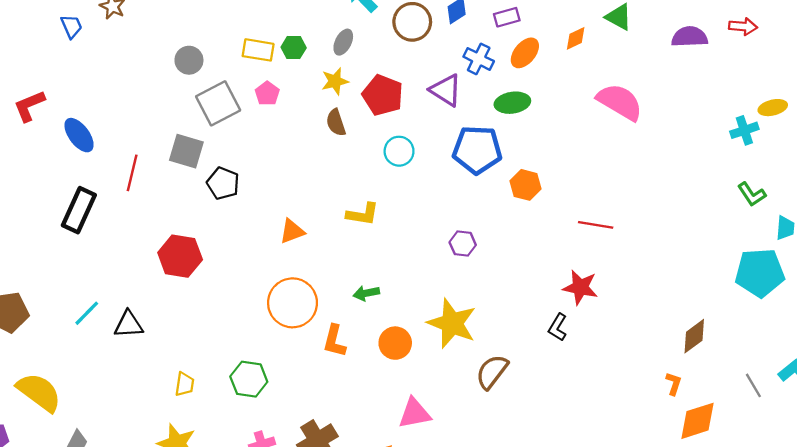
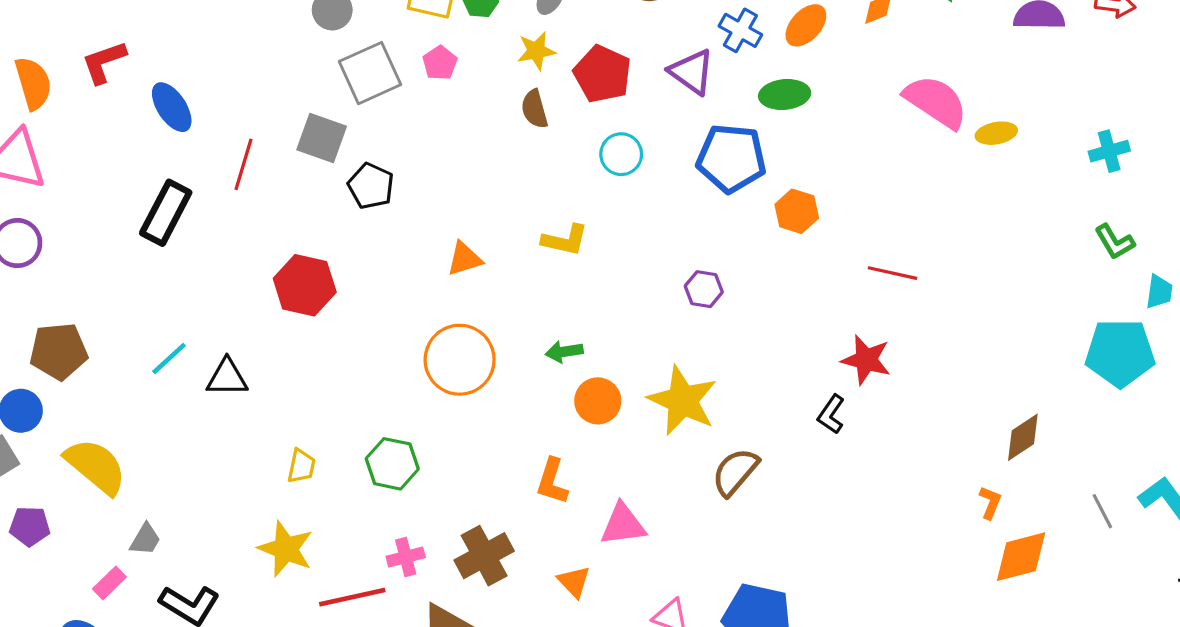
yellow ellipse: (773, 108) -> (996, 133), moved
orange L-shape: (334, 341) -> (552, 481), moved
orange circle: (395, 343) -> (598, 401), moved

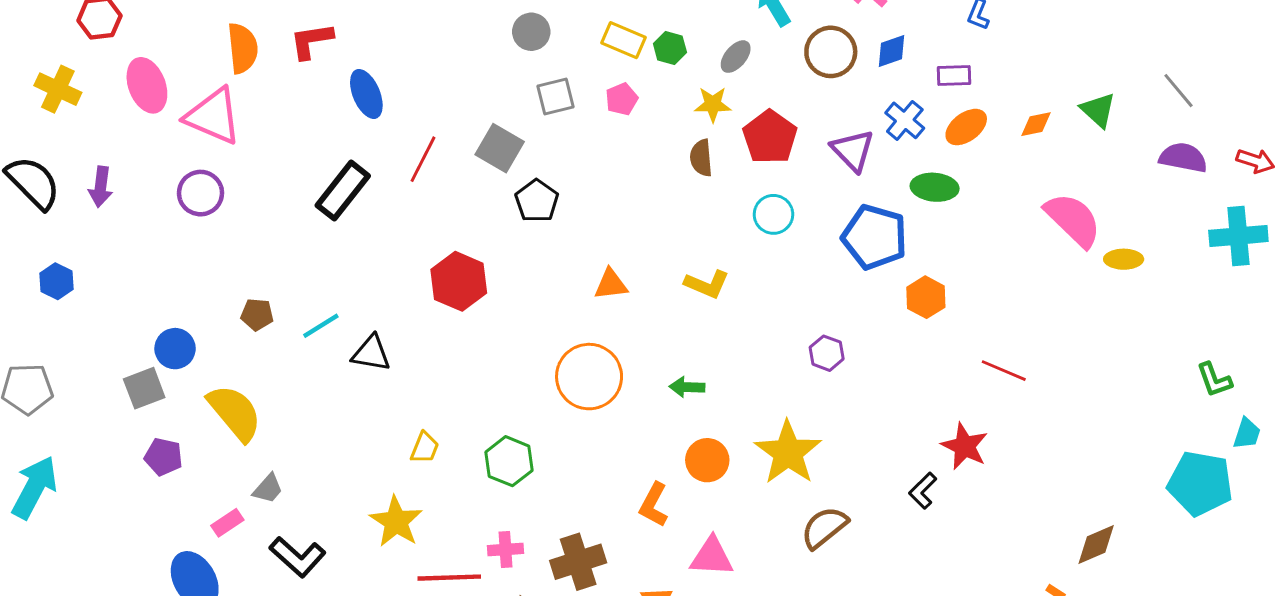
gray square: (370, 73) -> (555, 96), size x0.7
cyan cross: (1109, 151) -> (1238, 236), moved, size x1.5
brown pentagon: (59, 351) -> (257, 314), moved, size x0.6
orange circle: (598, 401) -> (707, 460), moved

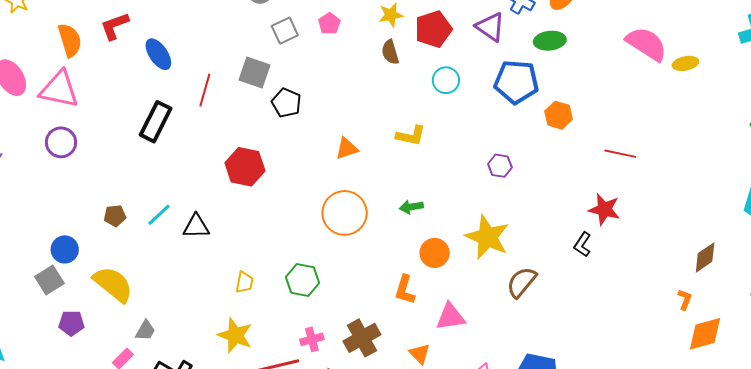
red pentagon: (770, 137) -> (433, 29), turned 30

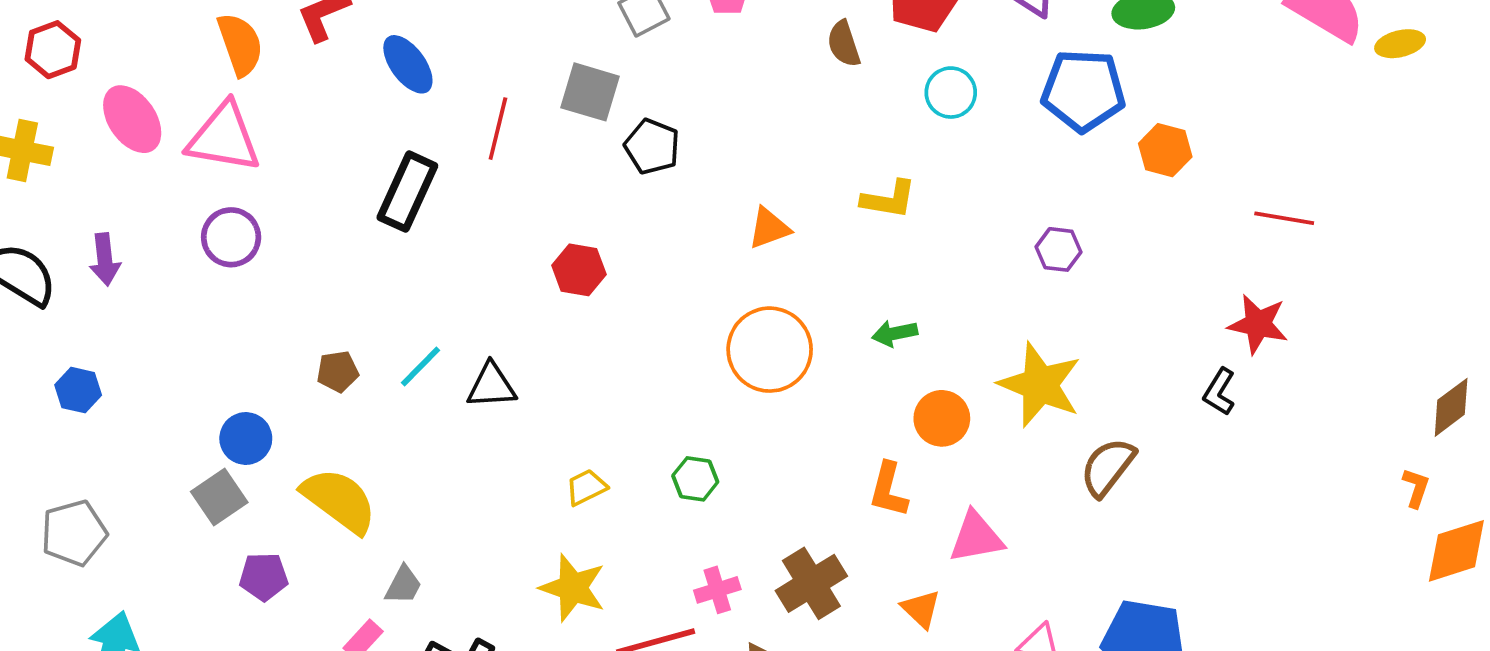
red hexagon: (245, 167) -> (579, 270), size x0.7
green hexagon: (302, 280) -> (695, 479), size x0.7
yellow trapezoid: (244, 282) -> (586, 487), turned -125

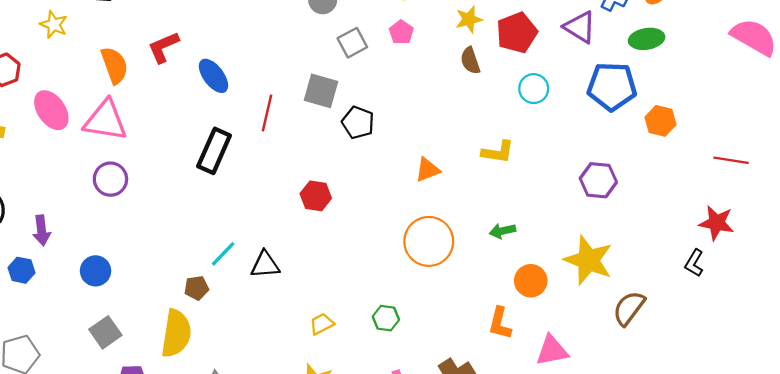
purple hexagon: (1058, 249) -> (598, 180), size x1.4
purple arrow: (105, 259) -> (42, 230), moved
brown pentagon: (338, 372) -> (197, 288), moved
blue circle: (246, 439) -> (96, 271), moved
yellow semicircle: (339, 500) -> (176, 333), turned 63

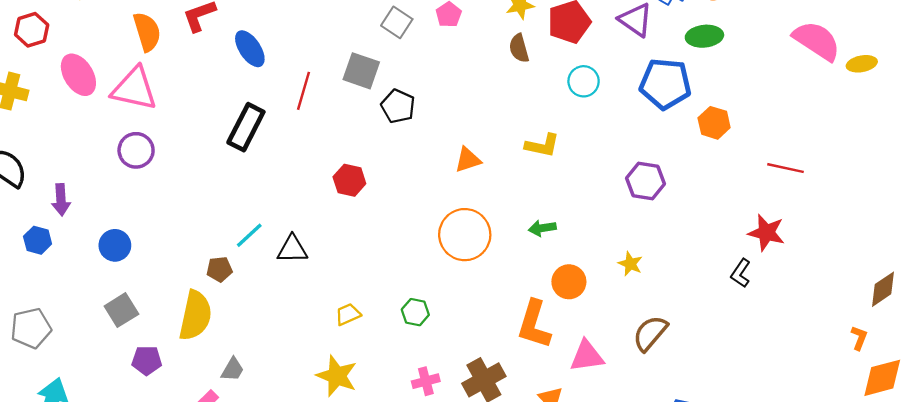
gray square: (352, 43) -> (397, 22), turned -32
yellow star: (588, 260) -> (630, 264), size x0.5
brown semicircle: (629, 308) -> (650, 333), moved
orange L-shape: (500, 323) -> (534, 324), size x1.4

